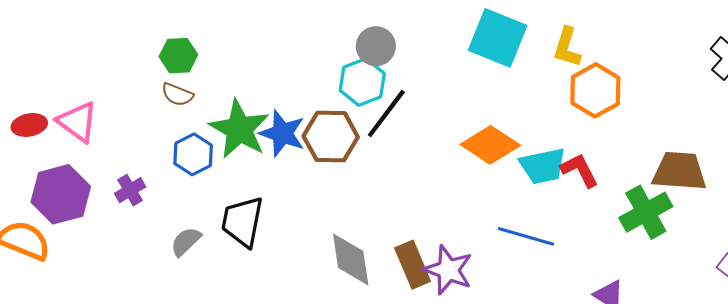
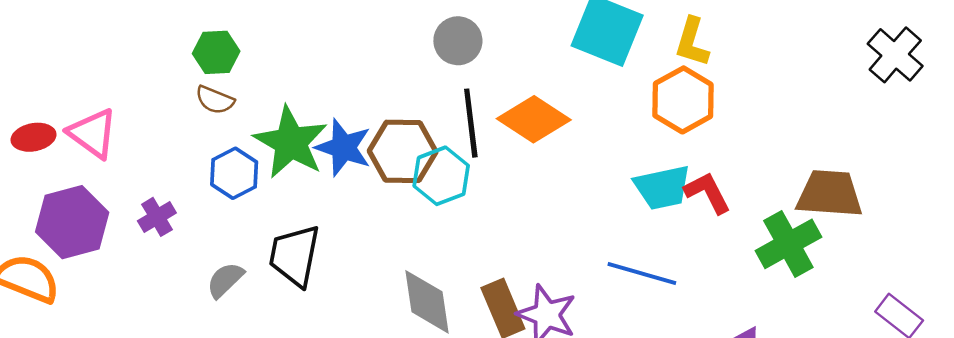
cyan hexagon: (362, 82) -> (441, 176), moved
orange hexagon: (595, 90) -> (683, 100), moved
black line: (386, 113) -> (471, 123), turned -44
orange diamond: (490, 145) -> (534, 119), moved

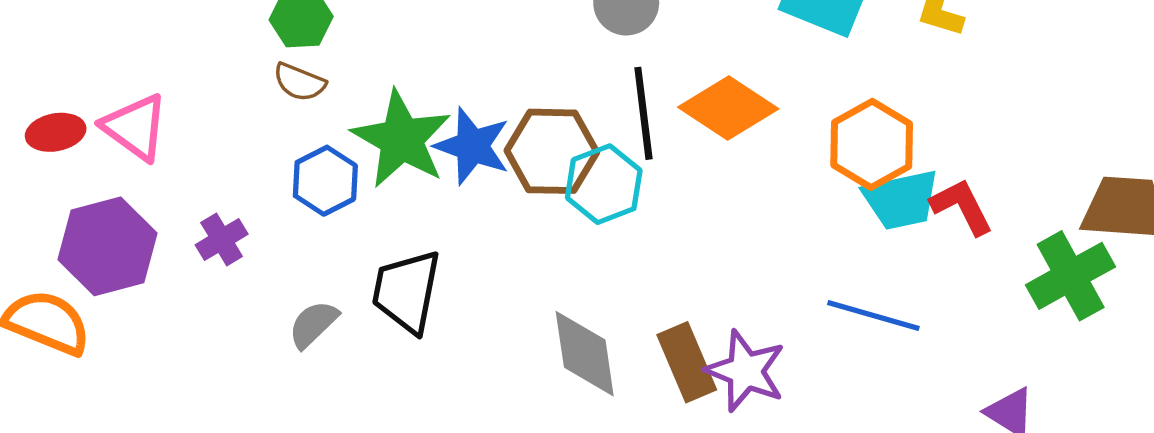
orange hexagon: (683, 100) -> (872, 144), moved

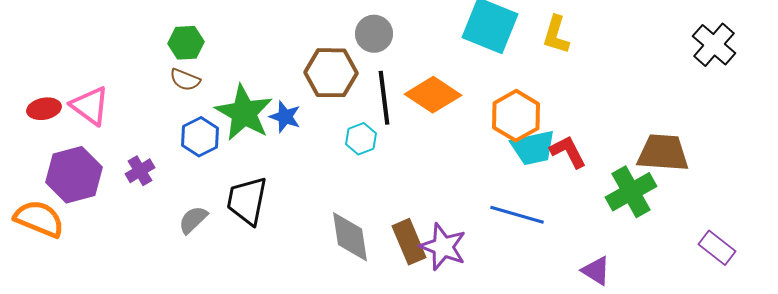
blue star: (472, 146) -> (285, 117), size x0.7
brown hexagon: (552, 151) -> (331, 73), moved
cyan hexagon: (604, 184) -> (361, 139), size x0.7

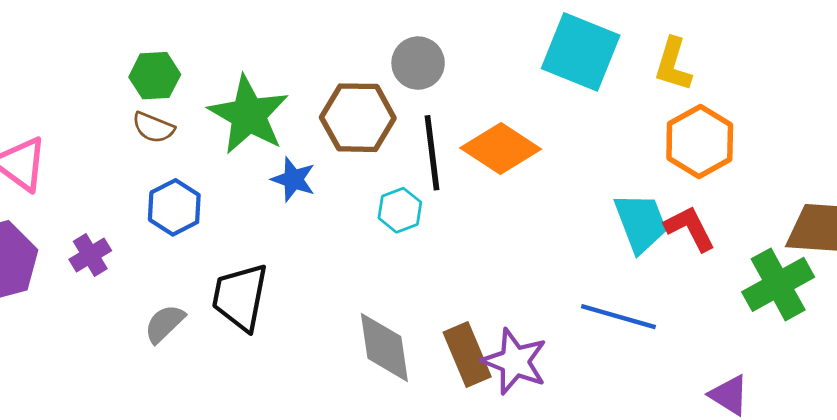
green star: (244, 113) -> (249, 115), moved
orange hexagon: (516, 116) -> (700, 142), moved
cyan trapezoid: (533, 148) -> (641, 223), turned -99

